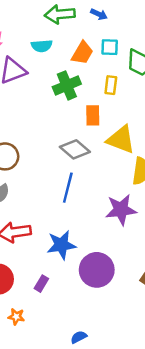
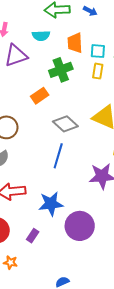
cyan square: (110, 47) -> (98, 51), moved
orange trapezoid: (82, 53) -> (75, 43), turned 145
orange rectangle: (93, 115) -> (40, 96), moved, turned 54

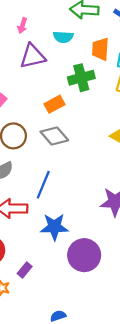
gray diamond: (65, 124) -> (54, 136), moved
blue line: (58, 156) -> (43, 185), moved
purple rectangle: (33, 236) -> (25, 270), moved

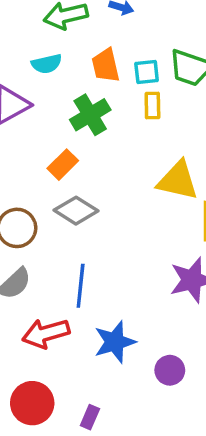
purple circle: (84, 255) -> (170, 370), size x0.6

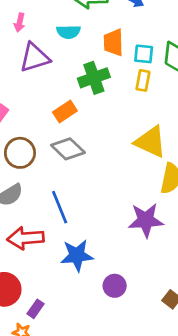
blue line: (81, 286) -> (60, 207), turned -40
purple rectangle: (90, 417) -> (36, 309), moved

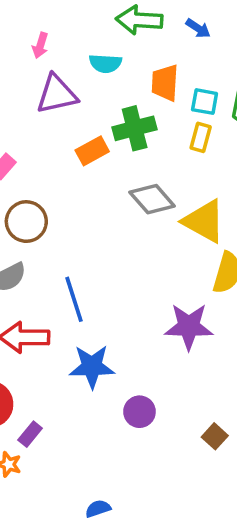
orange rectangle: (65, 112) -> (92, 151), moved
gray diamond: (68, 149) -> (152, 199), moved

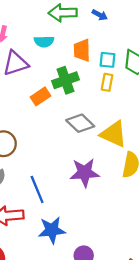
purple star: (189, 326) -> (85, 173), moved

